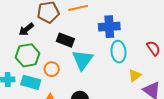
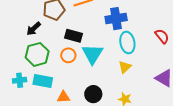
orange circle: (52, 69) -> (68, 55), moved
yellow triangle: (135, 75) -> (125, 67), moved

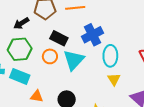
blue cross: (116, 19) -> (92, 35), moved, turned -30
yellow triangle: (125, 67) -> (114, 79), moved, turned -32

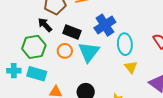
black arrow: (21, 23) -> (45, 25), moved, turned 84

